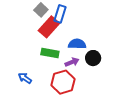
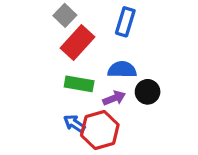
blue rectangle: (60, 14) -> (125, 22), moved
blue arrow: (25, 78) -> (74, 124), moved

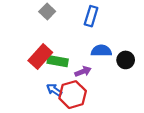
red rectangle: (78, 42) -> (40, 56), moved
blue semicircle: (122, 70) -> (101, 51), moved
black circle: (148, 92) -> (126, 60), moved

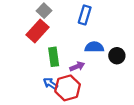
red rectangle: (40, 56) -> (37, 31), moved
green rectangle: (58, 61) -> (54, 57), turned 72

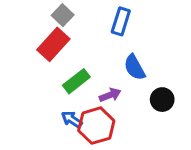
blue semicircle: (94, 47) -> (135, 67), turned -120
black circle: (117, 56) -> (162, 100), moved
green rectangle: (54, 57) -> (76, 81), turned 60

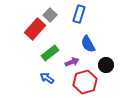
gray square: (63, 15) -> (50, 15), moved
red hexagon: (96, 126) -> (85, 82), moved

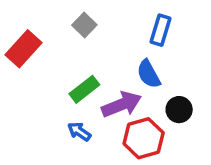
blue rectangle: (79, 14) -> (160, 30), moved
red rectangle: (35, 29) -> (23, 49), moved
purple arrow: (72, 62) -> (122, 104), size x1.6

